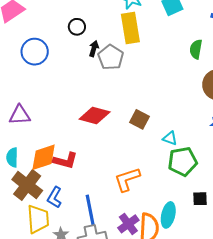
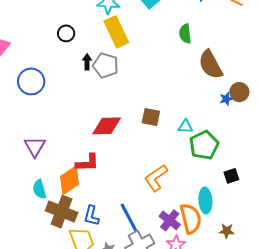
black circle: (77, 27) -> (66, 33), moved
purple triangle: (20, 115) -> (35, 147), turned -40
red L-shape: (65, 161) -> (87, 163), moved

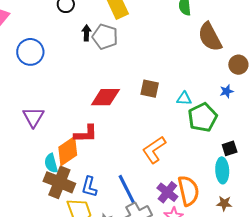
blue star: (226, 99) -> (227, 91), moved
cyan semicircle: (39, 189) -> (51, 163), moved
cyan ellipse: (205, 200) -> (222, 170), moved

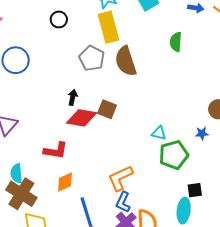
black arrow: (86, 33) -> (73, 97), moved
brown semicircle: (210, 37) -> (126, 61), moved
brown square: (150, 89) -> (107, 109), moved
orange diamond: (68, 151) -> (65, 182), moved, size x0.7
blue L-shape: (89, 187) -> (123, 202), moved

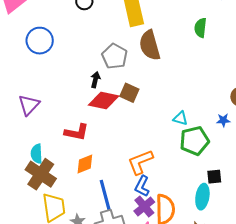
gray pentagon: (92, 58) -> (115, 56), moved

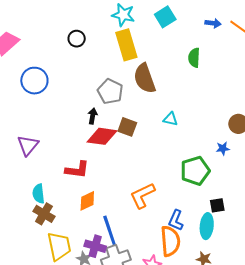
cyan triangle: (180, 118) -> (170, 119), moved
brown cross: (41, 174) -> (44, 214), size x0.7
blue L-shape: (142, 186) -> (176, 220), moved
purple cross: (144, 207) -> (95, 246), moved, turned -30

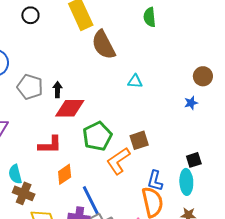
gray pentagon: (110, 92) -> (30, 87), moved
brown square: (127, 127) -> (139, 140), moved, turned -30
green pentagon: (195, 171) -> (97, 136), moved

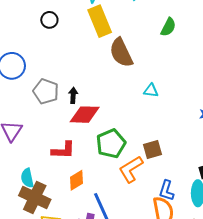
green semicircle: (150, 17) -> (168, 27), turned -150
brown cross: (24, 193) -> (35, 197), size x1.4

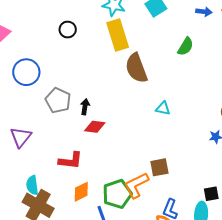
red diamond: (85, 115) -> (95, 127), size x0.7
green pentagon: (111, 144) -> (117, 194), moved

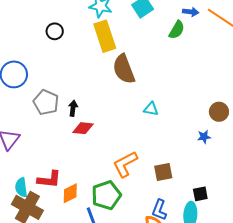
green semicircle: (186, 47) -> (177, 30), moved
red L-shape: (71, 161) -> (49, 179), moved
brown square: (159, 167) -> (163, 172), moved
orange L-shape: (136, 185) -> (125, 164), moved

